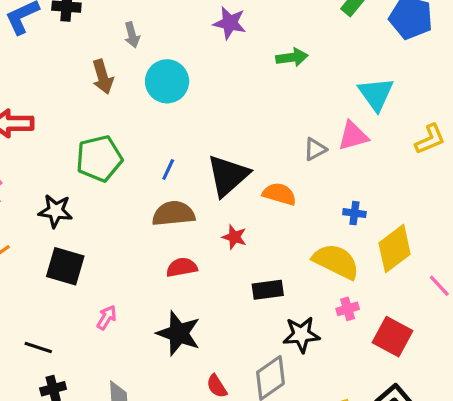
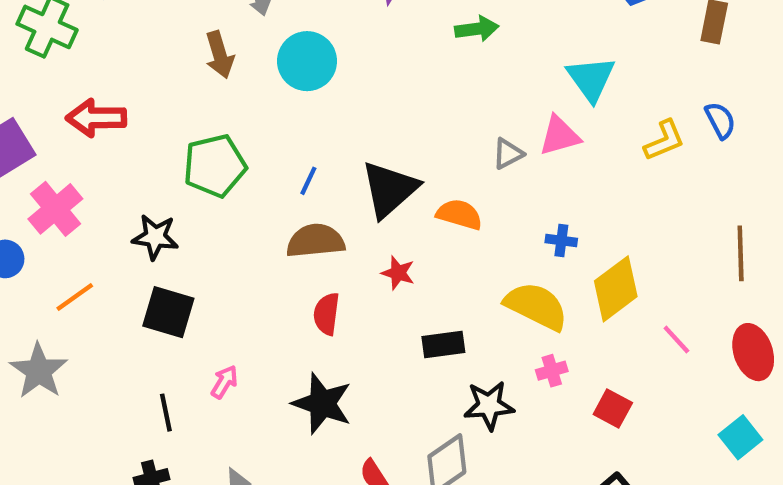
red semicircle: (182, 267) -> (327, 314), turned -72
red square: (393, 337) -> (613, 408), size x0.7
black line: (38, 347) -> (166, 413), moved, turned 60

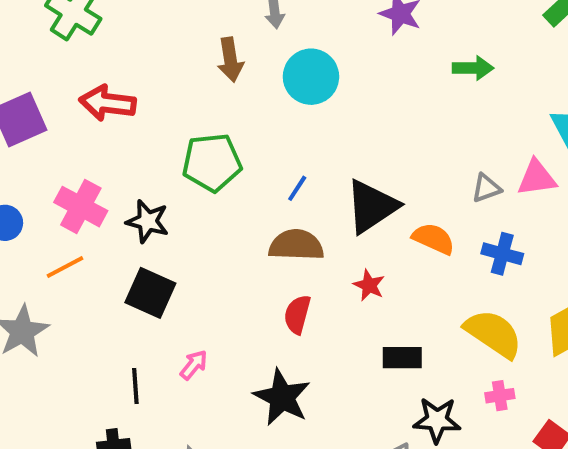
pink cross: (55, 209) -> (81, 207), moved, turned -30
blue cross: (561, 240) -> (502, 254), moved, size x1.4

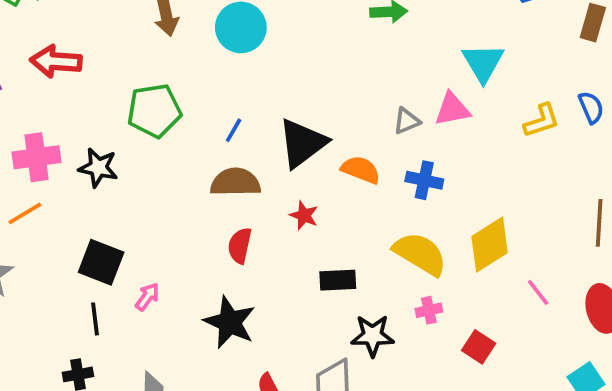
pink cross: (81, 207) -> (36, 157), turned -33
black square: (150, 293) -> (101, 262), moved

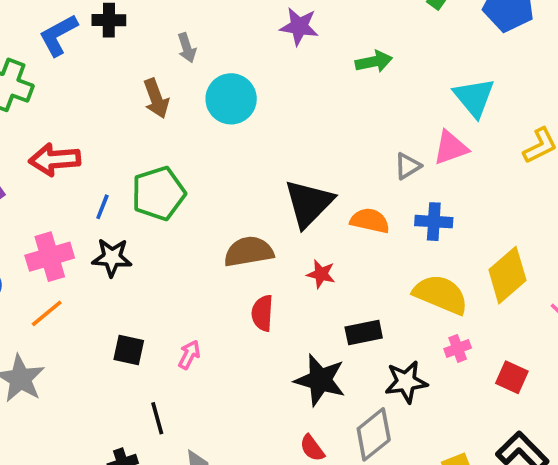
blue line: (234, 130) -> (102, 207), moved
black square: (101, 262) -> (129, 350), size x0.7
pink arrow: (147, 297) -> (189, 355), moved
black line: (95, 319) -> (157, 418), moved
black star: (230, 322) -> (320, 380), moved

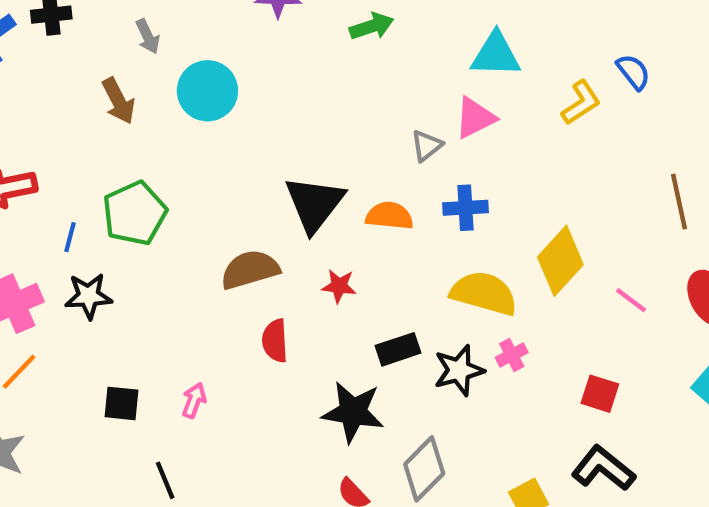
cyan triangle: (474, 97) -> (496, 55), turned -42
red square: (512, 377) -> (600, 394), moved
black star: (406, 382) -> (459, 370), moved

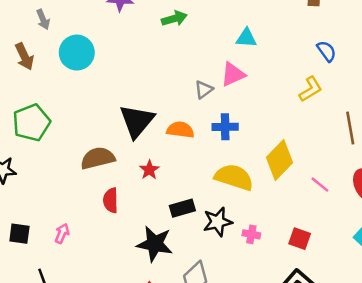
cyan triangle: (496, 55) -> (246, 38), size x0.7
yellow L-shape: (581, 103) -> (311, 89), moved
red star: (339, 286) -> (149, 170), turned 30
pink cross: (512, 355) -> (251, 234), moved, turned 36

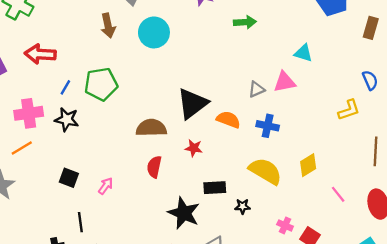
yellow diamond: (279, 160) -> (308, 165), size x0.7
red star: (149, 170) -> (194, 148), turned 30
black star: (218, 222) -> (242, 206), size x0.6
pink cross: (251, 234) -> (285, 225), moved

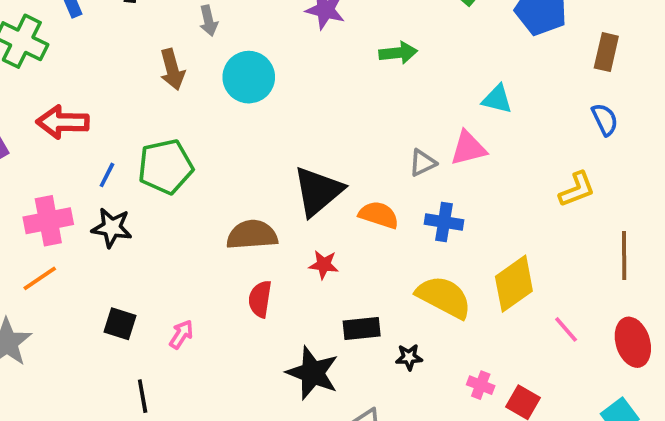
blue semicircle: (370, 80) -> (605, 120), moved
yellow diamond: (308, 165) -> (514, 284), size x1.4

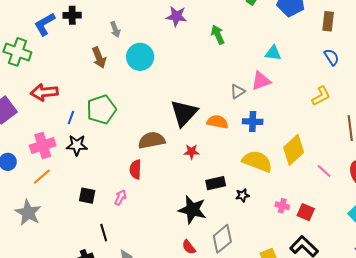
green arrow: (398, 53) -> (218, 35), turned -102
red semicircle: (260, 299) -> (136, 169), moved

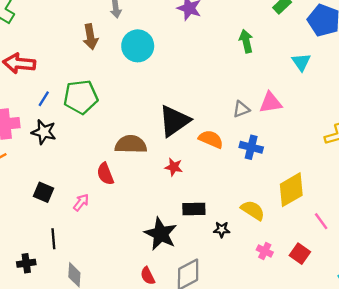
green arrow: (218, 35) -> (246, 41), moved
cyan triangle: (273, 53) -> (301, 62), moved, turned 36
yellow semicircle: (257, 161) -> (253, 210), moved, size x0.7
red semicircle: (136, 169) -> (105, 174), turned -36
red square: (306, 212) -> (300, 254), moved

